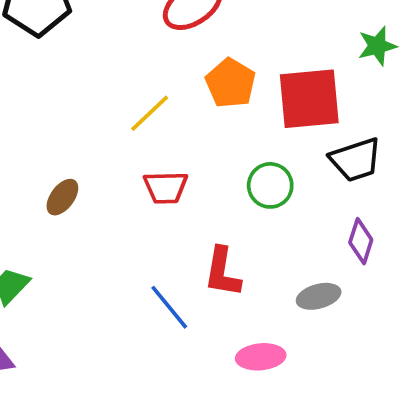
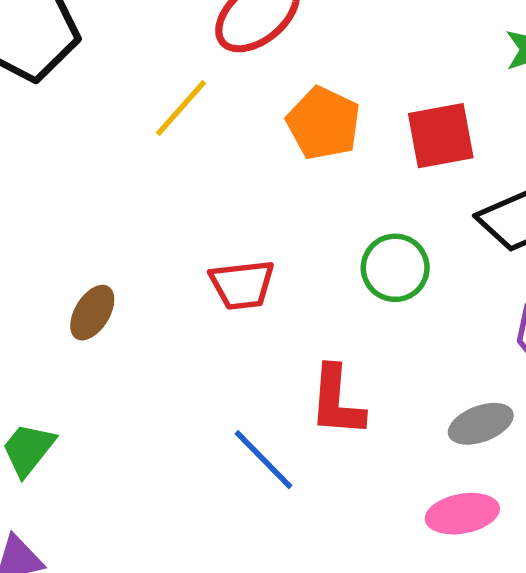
red square: (309, 99) -> (441, 136), size x0.7
yellow line: (150, 113) -> (181, 108), moved
pink ellipse: (261, 357) -> (462, 514), moved

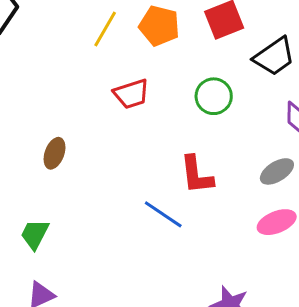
yellow line: (181, 108) -> (105, 29), moved
red trapezoid: (242, 285) -> (131, 94), moved

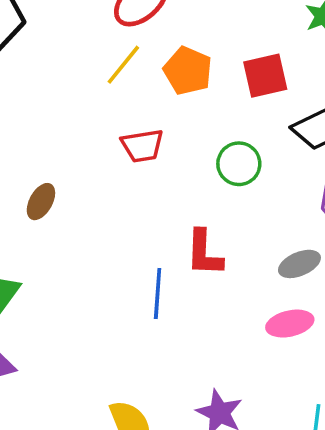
blue line: (163, 214) -> (158, 294), turned 51

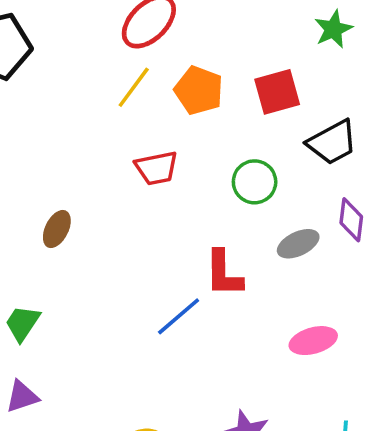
gray ellipse: (299, 264) -> (298, 244), moved
blue line: (158, 294) -> (179, 316), turned 48

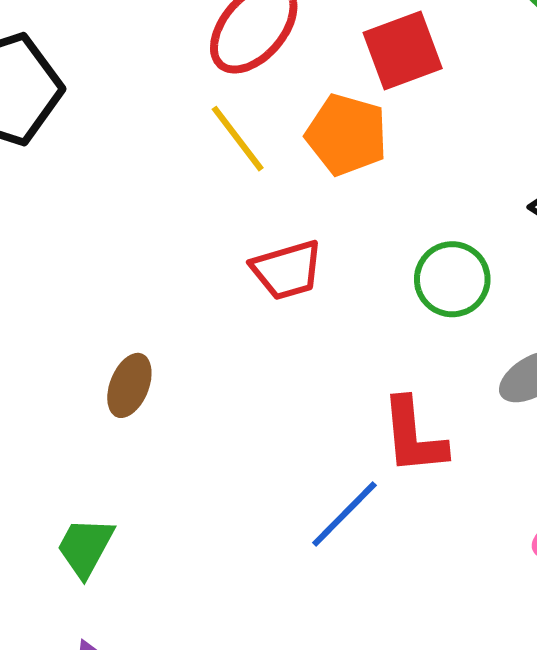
yellow line: (134, 87) -> (238, 139), turned -69
red square: (277, 92) -> (403, 51), moved

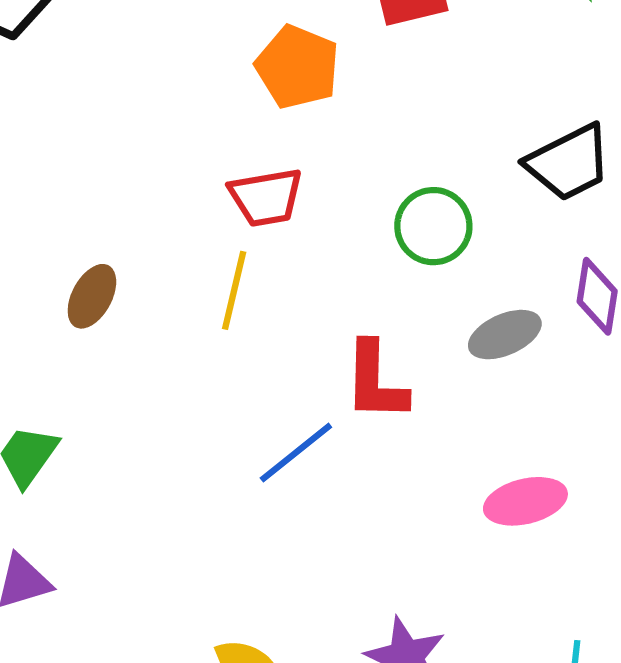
orange pentagon: (347, 135) -> (297, 67), moved
yellow line: (238, 139) -> (234, 290), moved, turned 44

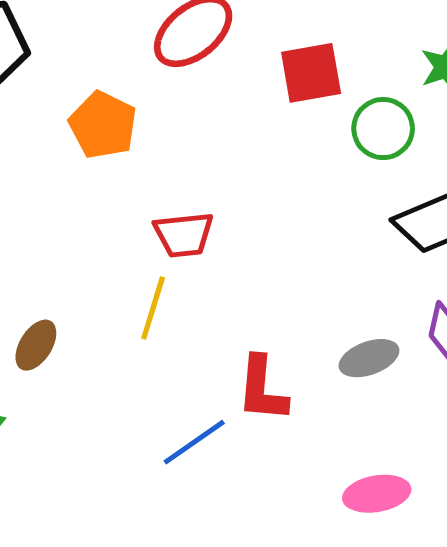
orange pentagon: (297, 67) -> (103, 125), moved
green circle: (433, 226) -> (383, 129), moved
brown ellipse: (92, 296) -> (36, 345), moved

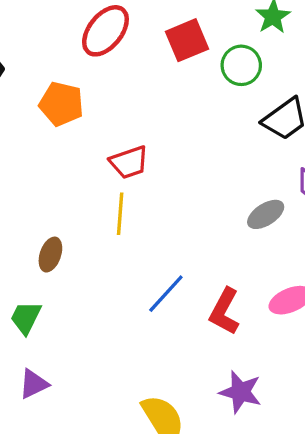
red L-shape: (262, 389) -> (224, 311), moved, turned 36

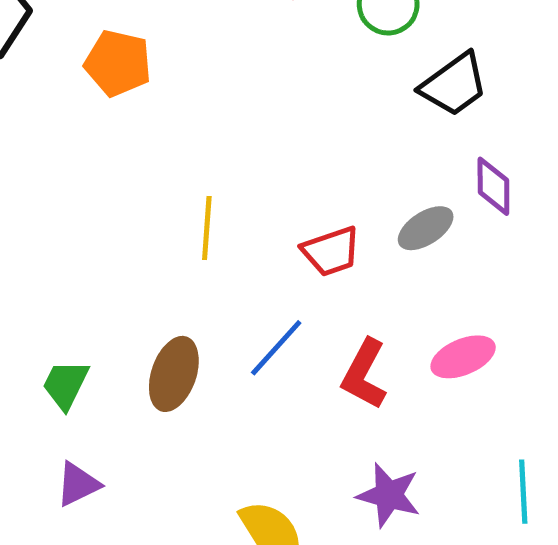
red trapezoid: (129, 162) -> (331, 251), moved
brown ellipse: (50, 255) -> (174, 374), moved, size x1.4

